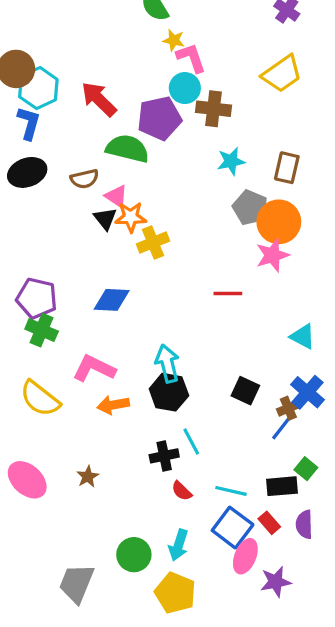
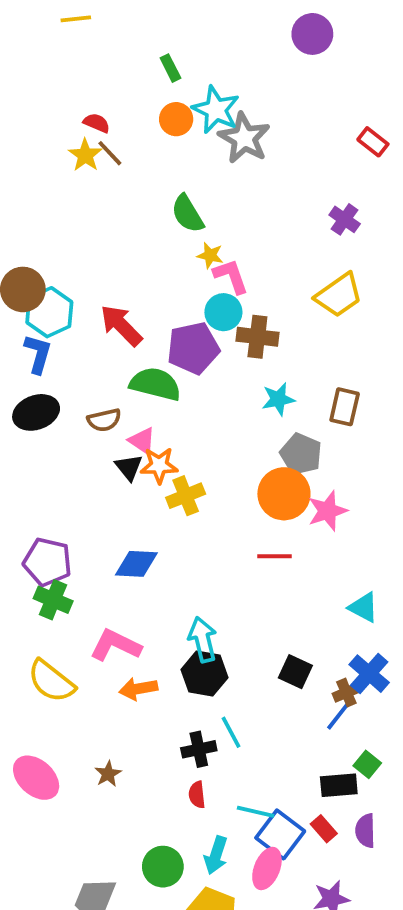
orange circle: (279, 222) -> (284, 494), moved
red semicircle: (182, 491) -> (197, 795), moved, turned 40
cyan line: (231, 491) -> (256, 812), moved
pink ellipse: (245, 556) -> (267, 868), moved

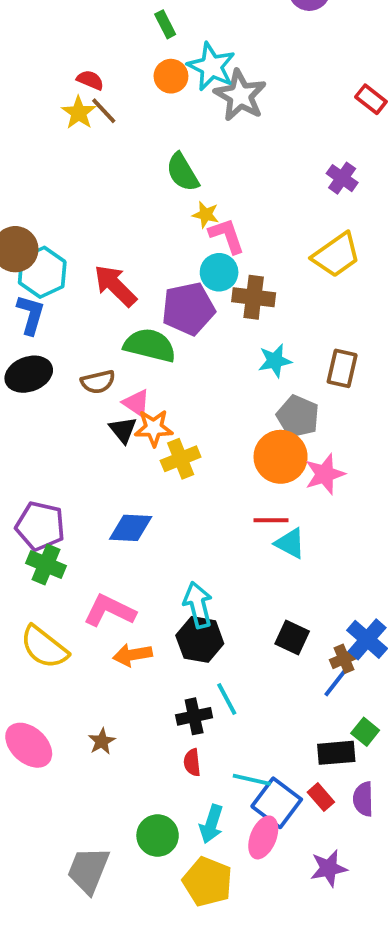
cyan triangle: (363, 607) -> (290, 543), moved

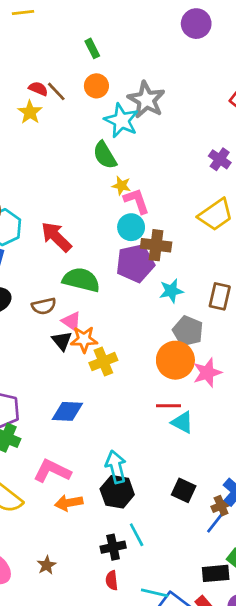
cyan star: (211, 67) -> (121, 121), moved
brown line: (104, 111) -> (56, 91), moved
purple pentagon: (188, 309) -> (135, 263), moved

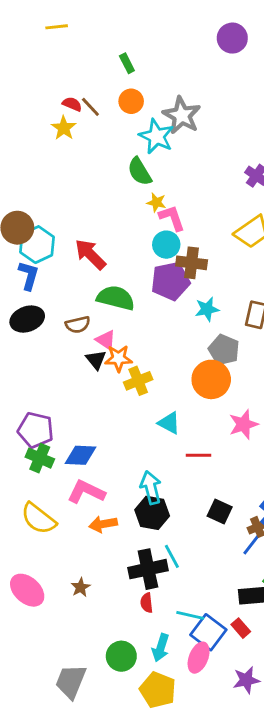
pink star: (207, 373) -> (244, 424), moved
red line: (168, 406) -> (199, 455), moved
blue diamond: (67, 411) -> (81, 455), moved
cyan triangle: (182, 422) -> (169, 423), moved
black cross: (113, 547) -> (148, 569), size x1.5

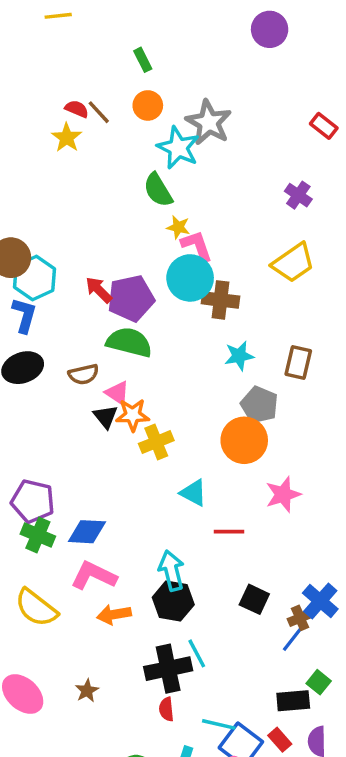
cyan circle: (166, 245) -> (190, 278), size x1.4
red arrow: (90, 254) -> (99, 290), size x0.7
purple pentagon: (170, 281) -> (131, 298), moved

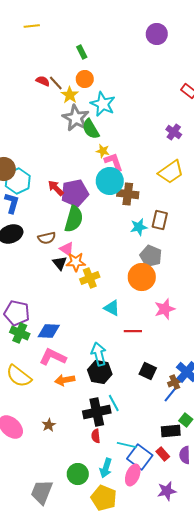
gray star: (209, 122) -> (76, 118), moved
yellow star: (67, 138) -> (70, 95), moved
green semicircle: (129, 342) -> (74, 219), turned 92
brown rectangle: (298, 363) -> (160, 220), moved

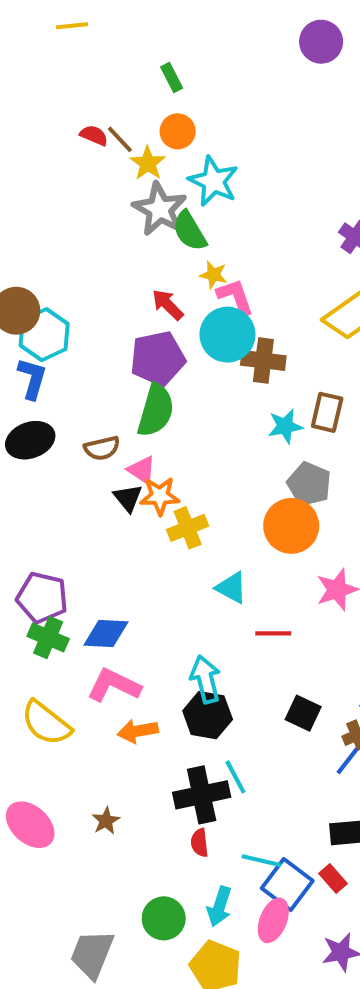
red arrow: (56, 188) -> (168, 305), moved

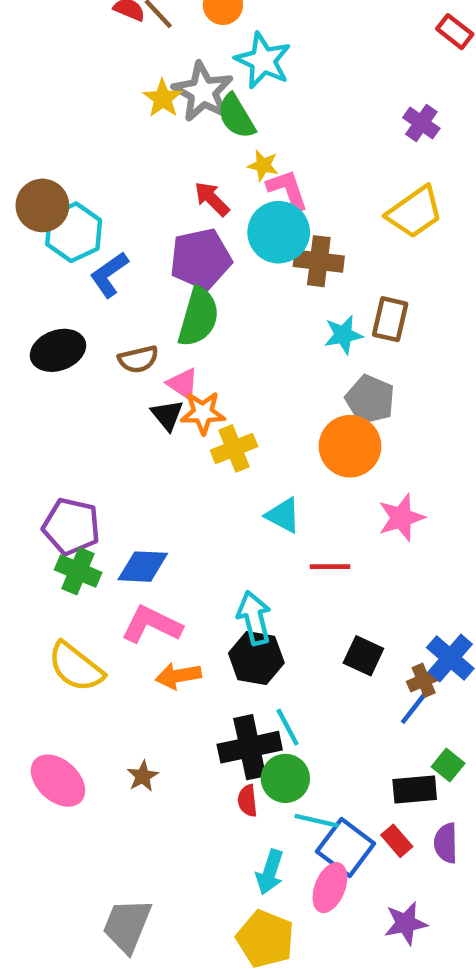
yellow star: (148, 163) -> (163, 98), moved
blue L-shape: (32, 378) -> (109, 275), moved, turned -141
green circle: (164, 918) -> (285, 778), moved

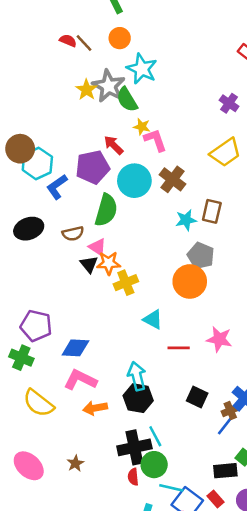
cyan circle: (279, 232) -> (134, 181), moved
purple pentagon: (201, 259) -> (93, 167), moved
brown cross: (319, 261) -> (173, 179), turned 30
pink star: (401, 518) -> (219, 339), moved, turned 30
green cross: (78, 571) -> (21, 358), moved

